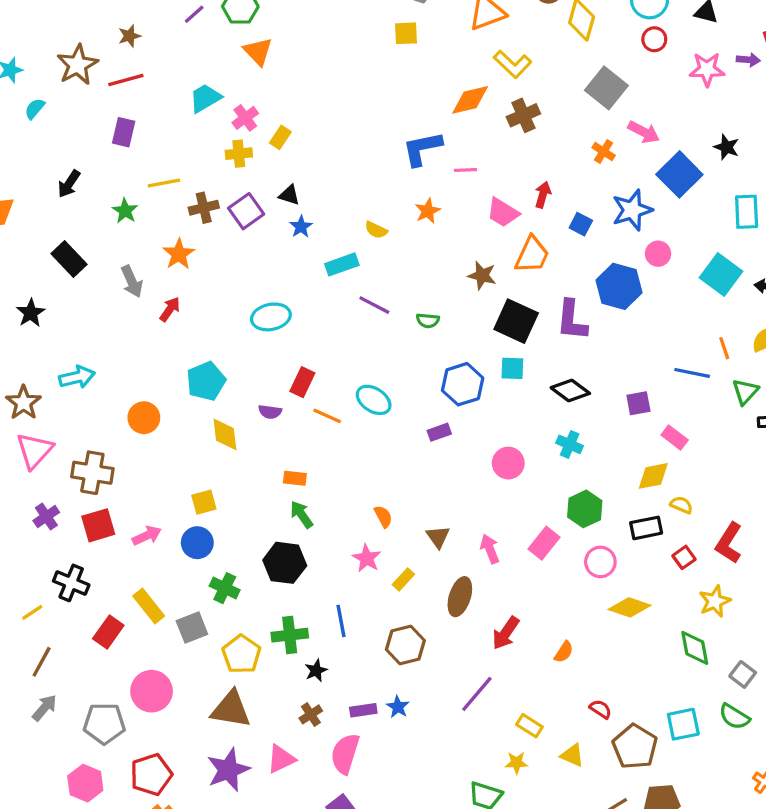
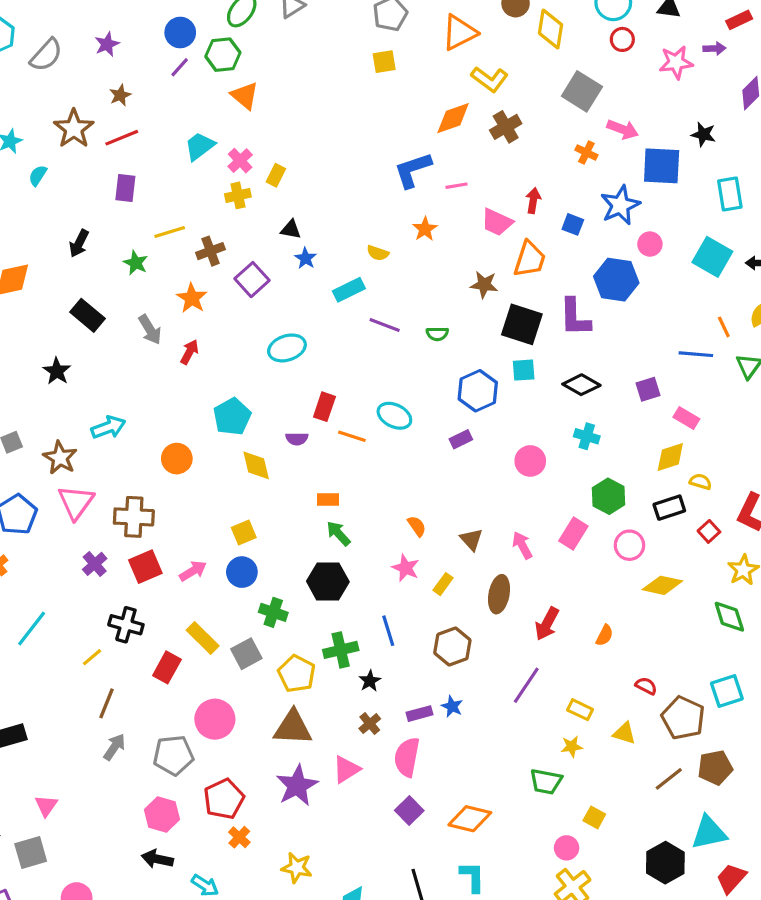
blue square: (679, 174) -> (662, 166), turned -36
purple square: (246, 211) -> (252, 280), moved

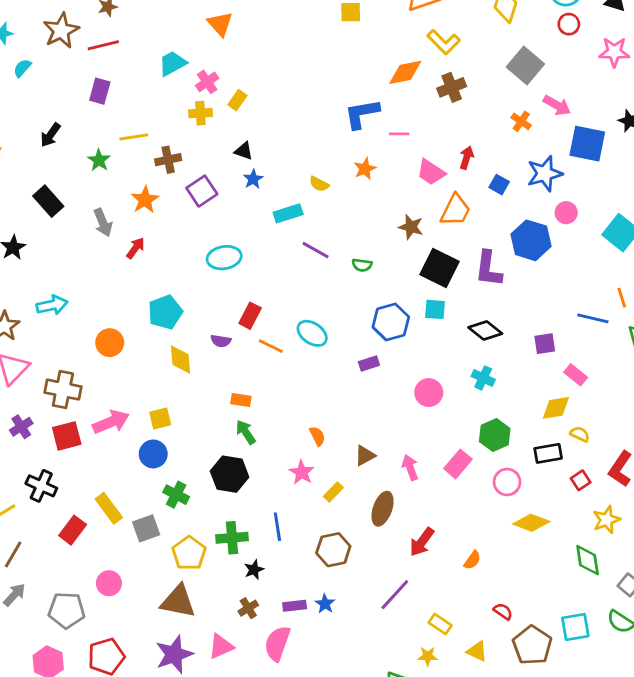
brown triangle: (471, 539) -> (365, 455), turned 35
pink arrow: (193, 571) -> (111, 422), moved, size x1.4
pink circle: (215, 719) -> (109, 583), size x0.7

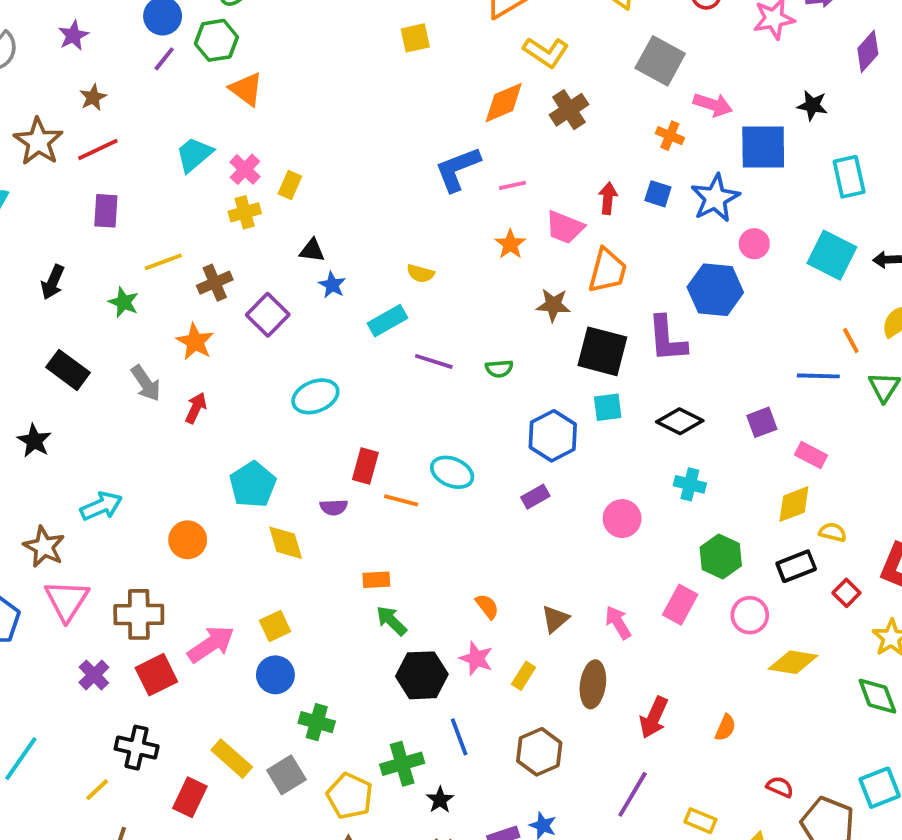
orange star: (365, 169) -> (510, 244), moved
blue square: (499, 185) -> (658, 194), moved
black hexagon: (230, 474) -> (422, 675), moved

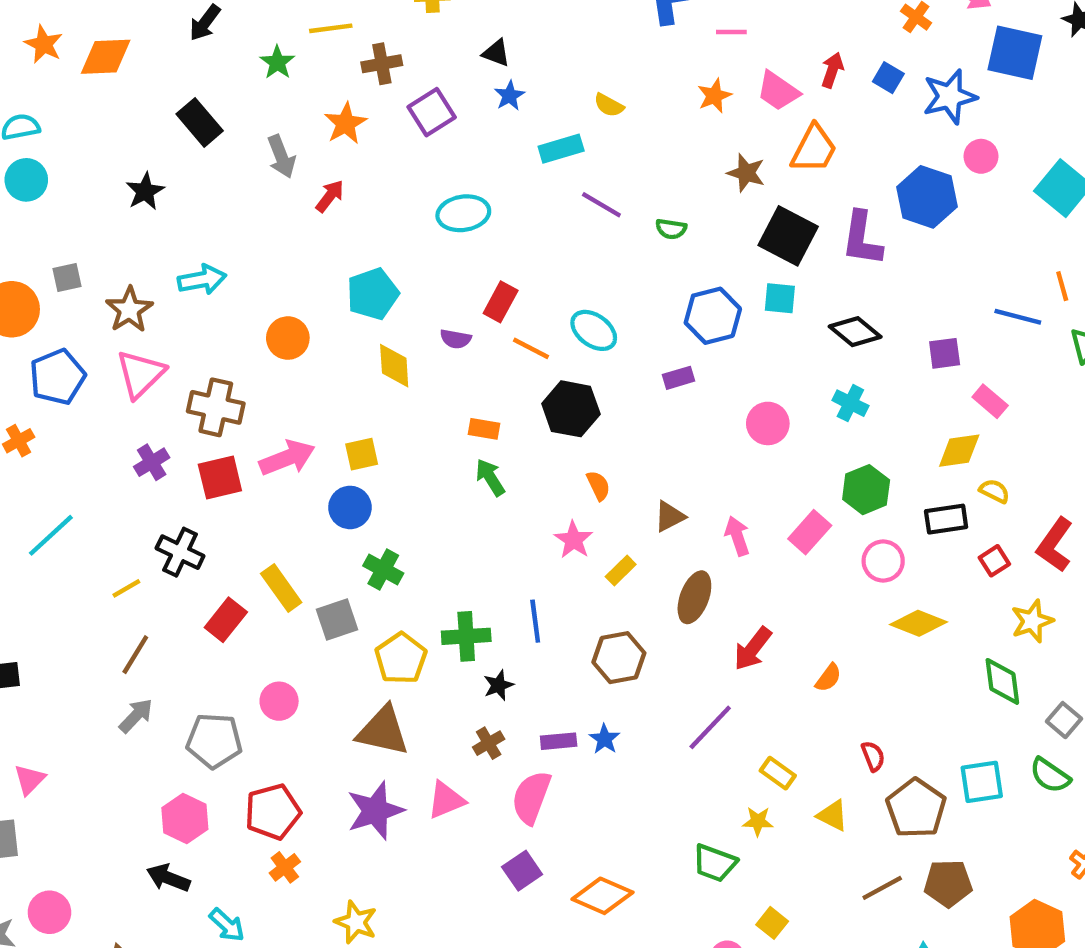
black hexagon: (422, 675) -> (571, 409), moved
red semicircle: (780, 787) -> (873, 756), turned 32

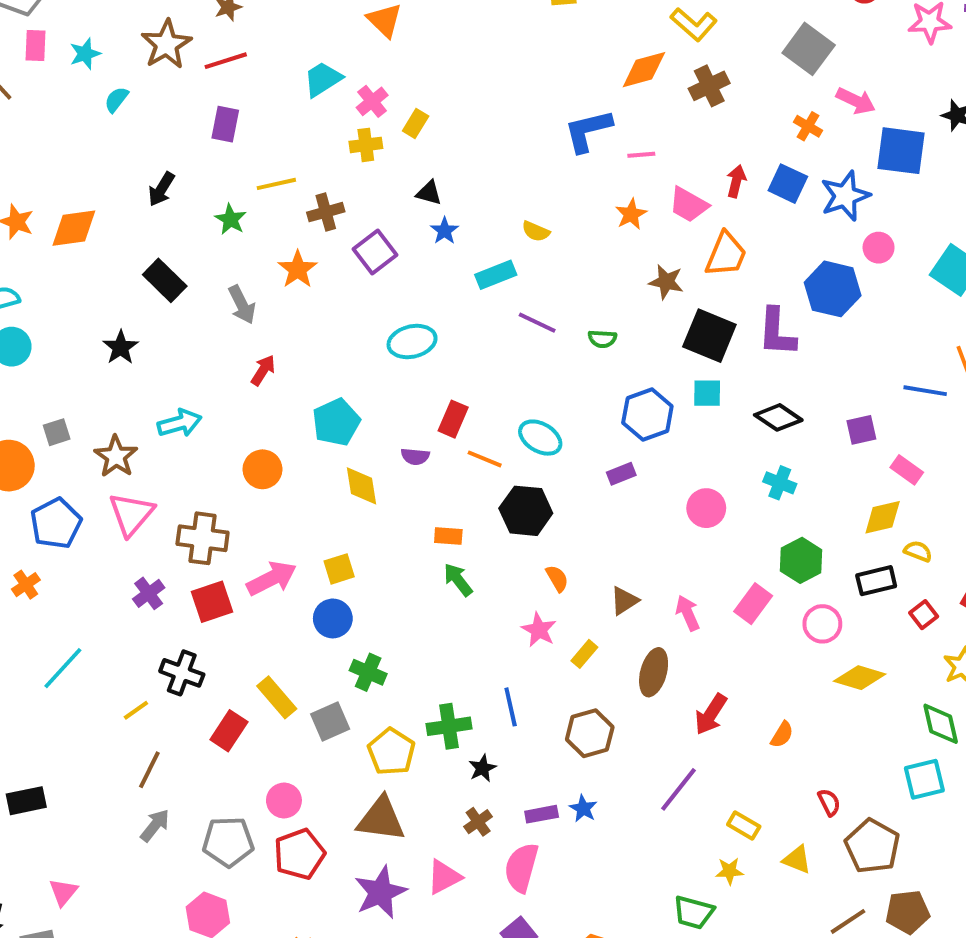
blue square: (888, 78) -> (788, 184), size x1.4
red arrow: (330, 196) -> (263, 370), moved
cyan square: (982, 782) -> (924, 779), moved
red pentagon: (273, 812) -> (299, 854), moved

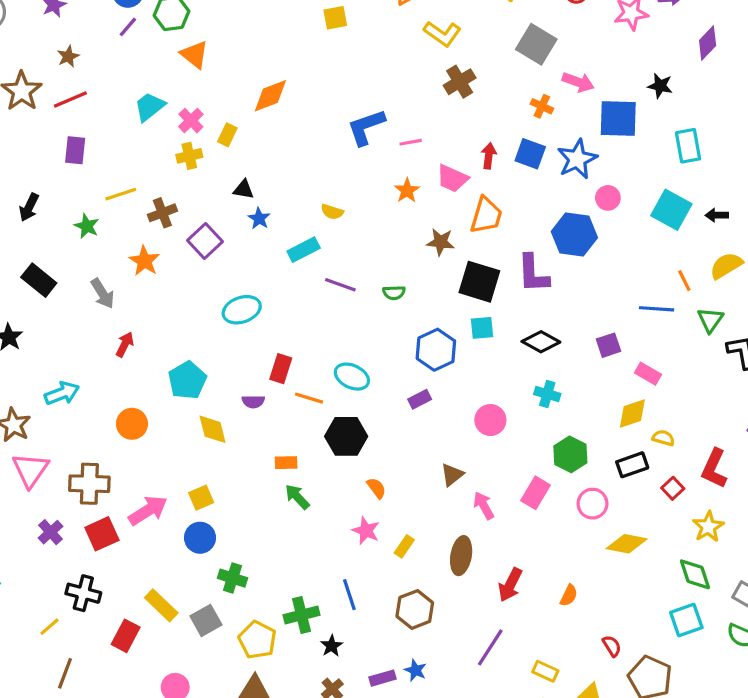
orange diamond: (644, 70) -> (270, 96), moved
brown triangle: (624, 601) -> (452, 475), moved

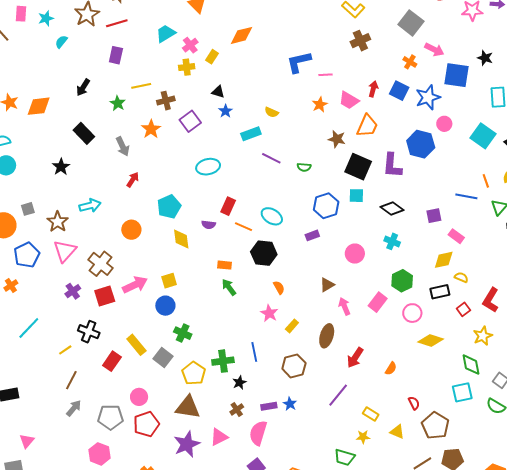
brown cross: (89, 484) -> (100, 264), turned 30
gray square: (206, 620) -> (163, 358), turned -30

